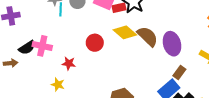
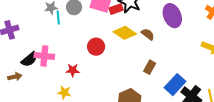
brown semicircle: (148, 36) -> (148, 34), size x0.6
purple ellipse: (172, 44) -> (172, 16), moved
brown rectangle: (179, 72) -> (150, 67), moved

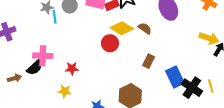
red circle: (96, 47) -> (110, 43), moved
black semicircle: (29, 59) -> (35, 67), moved
blue rectangle: (175, 85) -> (175, 77), turned -65

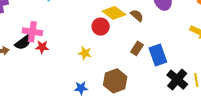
red star: (72, 68) -> (42, 47), moved
blue rectangle: (175, 77) -> (158, 55), moved
yellow star: (65, 91) -> (85, 53), moved

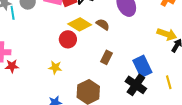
blue rectangle: (158, 55) -> (142, 66), moved
black cross: (177, 80) -> (136, 85), moved

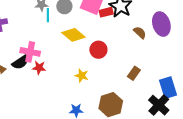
yellow diamond: (80, 24) -> (73, 35), moved
brown semicircle: (103, 24) -> (140, 33), moved

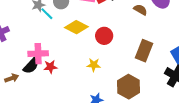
cyan line: (48, 15) -> (47, 14), turned -32
brown rectangle: (134, 73) -> (144, 51), size x1.5

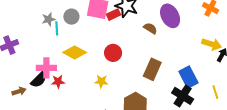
cyan line: (47, 14) -> (57, 28), turned 40
yellow diamond: (76, 27) -> (75, 52), moved

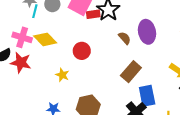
pink cross: (46, 68) -> (22, 37), moved
brown rectangle: (152, 69) -> (131, 72), moved
red star: (58, 82) -> (21, 63), size x1.5

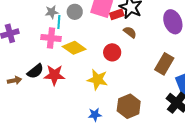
pink cross: (22, 37) -> (51, 38), moved
brown semicircle: (125, 38) -> (130, 32), moved
yellow star: (62, 75) -> (97, 80), size x1.5

